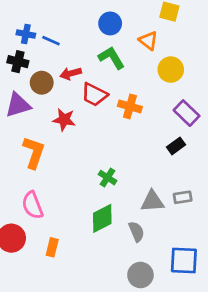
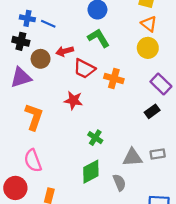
orange triangle: (148, 41) -> (149, 24), moved
red star: (64, 120) -> (73, 100), moved

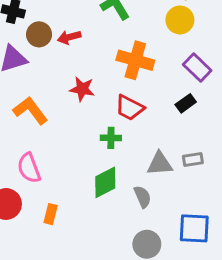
red arrow: (65, 51) -> (69, 37), moved
red trapezoid: (84, 69) -> (130, 108), moved
orange cross: (114, 79) -> (135, 60), size x1.4
orange L-shape: (34, 117) -> (30, 111), turned -56
green cross: (95, 138) -> (111, 138), turned -32

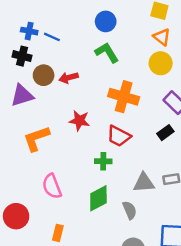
orange L-shape: (30, 111) -> (36, 139), turned -72
pink semicircle: (29, 168) -> (52, 186), moved
orange rectangle: (51, 214) -> (58, 233), moved

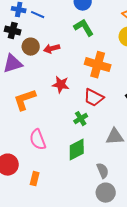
green cross: (103, 161) -> (81, 119), turned -32
gray semicircle: (130, 210) -> (103, 171), moved
orange rectangle: (58, 233) -> (35, 179), moved

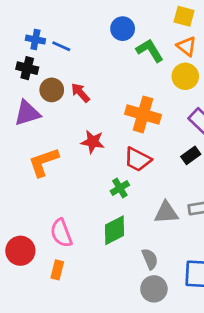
green L-shape: (84, 28) -> (150, 50), moved
red arrow: (52, 49) -> (80, 93), turned 63
pink semicircle: (38, 140) -> (61, 233), moved

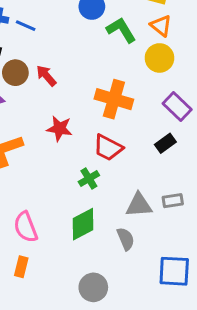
gray semicircle: (150, 259) -> (126, 239), moved
gray circle: (154, 289) -> (93, 287), moved

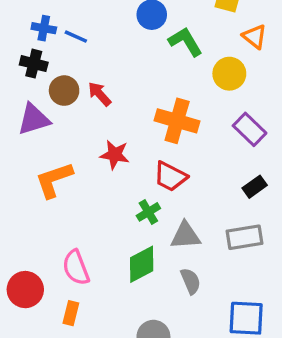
orange triangle: (161, 26) -> (255, 37), moved
black rectangle: (165, 143) -> (255, 187), moved
gray rectangle: (173, 201) -> (245, 237), size x1.5
gray triangle: (139, 205) -> (185, 236), moved

